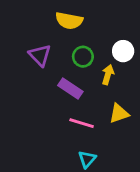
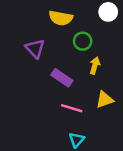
white circle: (123, 51) -> (108, 12), moved
green circle: (83, 57) -> (83, 41), moved

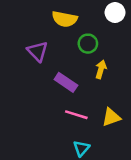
yellow triangle: (105, 100) -> (111, 117), moved

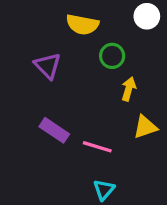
purple rectangle: (66, 82) -> (54, 130), moved
yellow triangle: (111, 117) -> (145, 127), moved

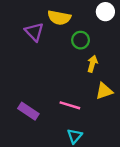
purple triangle: (48, 66) -> (34, 32), moved
purple rectangle: (54, 130) -> (28, 111), moved

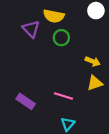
green circle: (81, 40) -> (61, 38), moved
yellow arrow: (92, 64) -> (93, 61), moved, turned 96

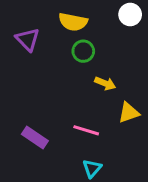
purple triangle: (31, 29) -> (28, 39), moved
yellow arrow: (93, 61) -> (105, 83), moved

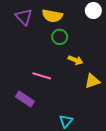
purple triangle: (28, 39) -> (24, 17), moved
pink line: (86, 130) -> (42, 76), moved

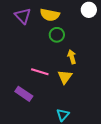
yellow arrow: (75, 60) -> (72, 57), turned -128
yellow triangle: (92, 81) -> (65, 77), moved, turned -35

